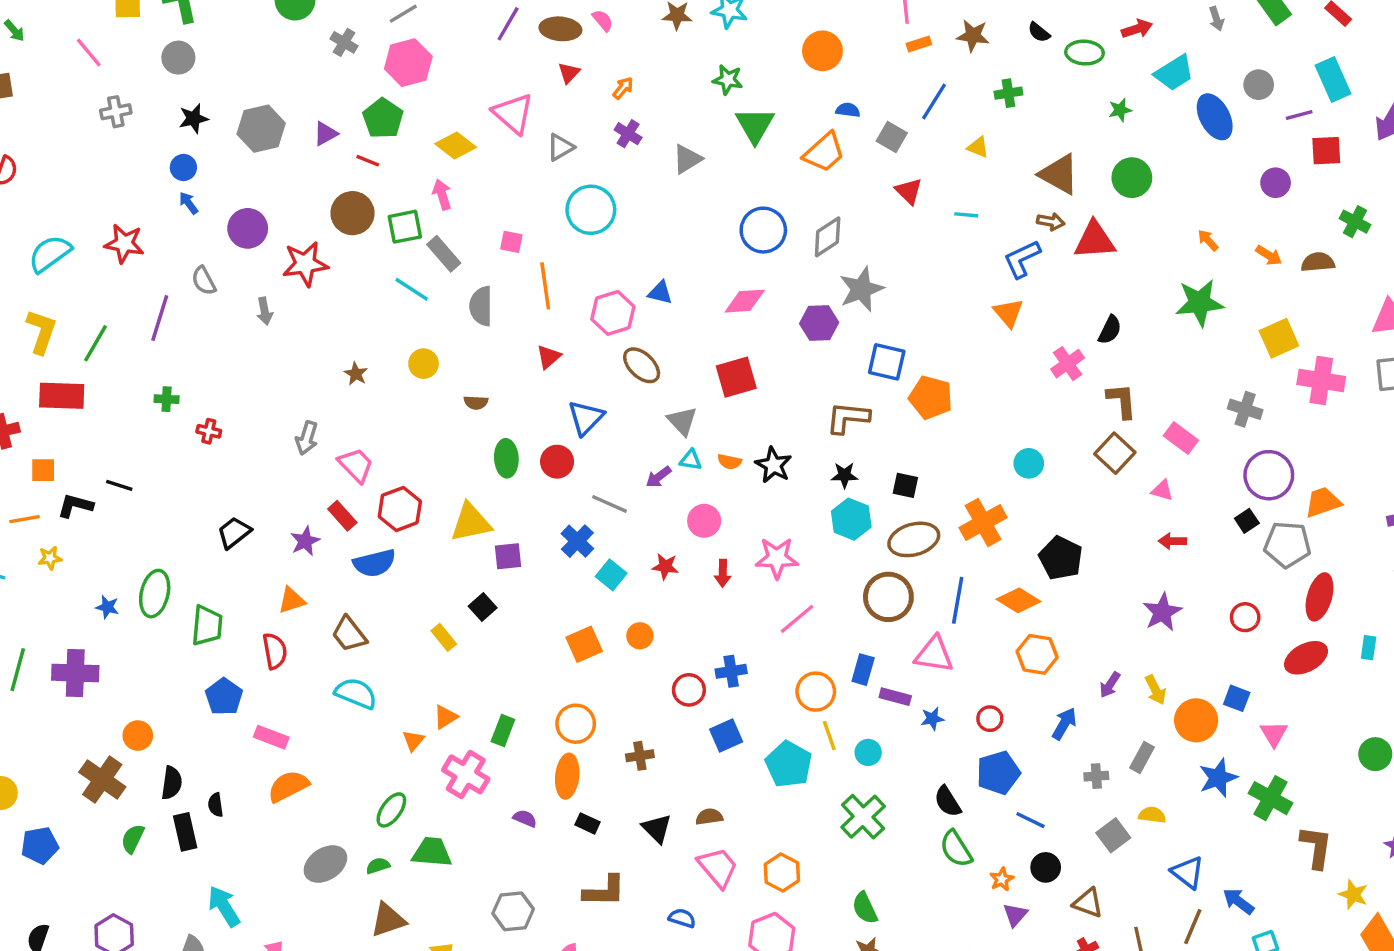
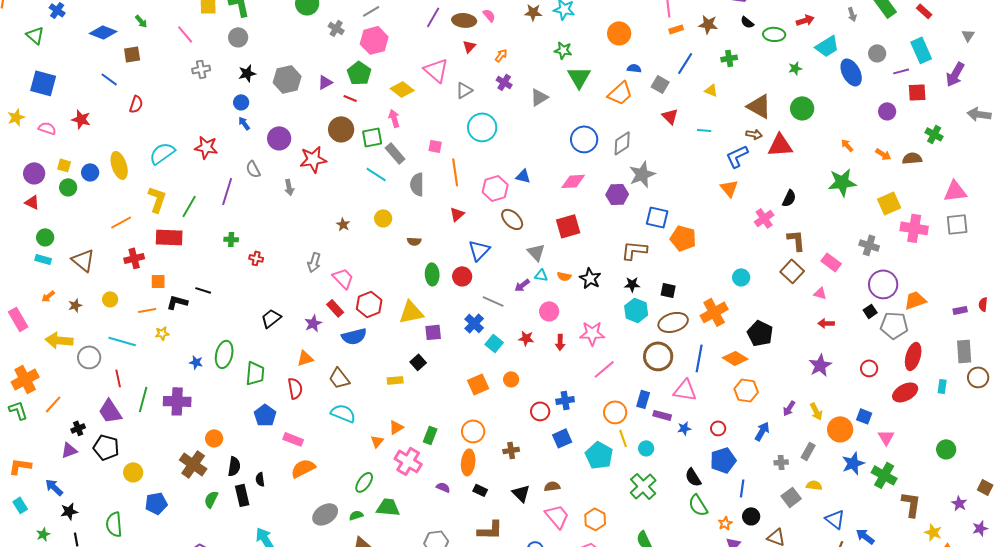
yellow rectangle: (444, 637) -> (395, 380), turned -56
blue line: (1030, 820) -> (742, 488), turned 72

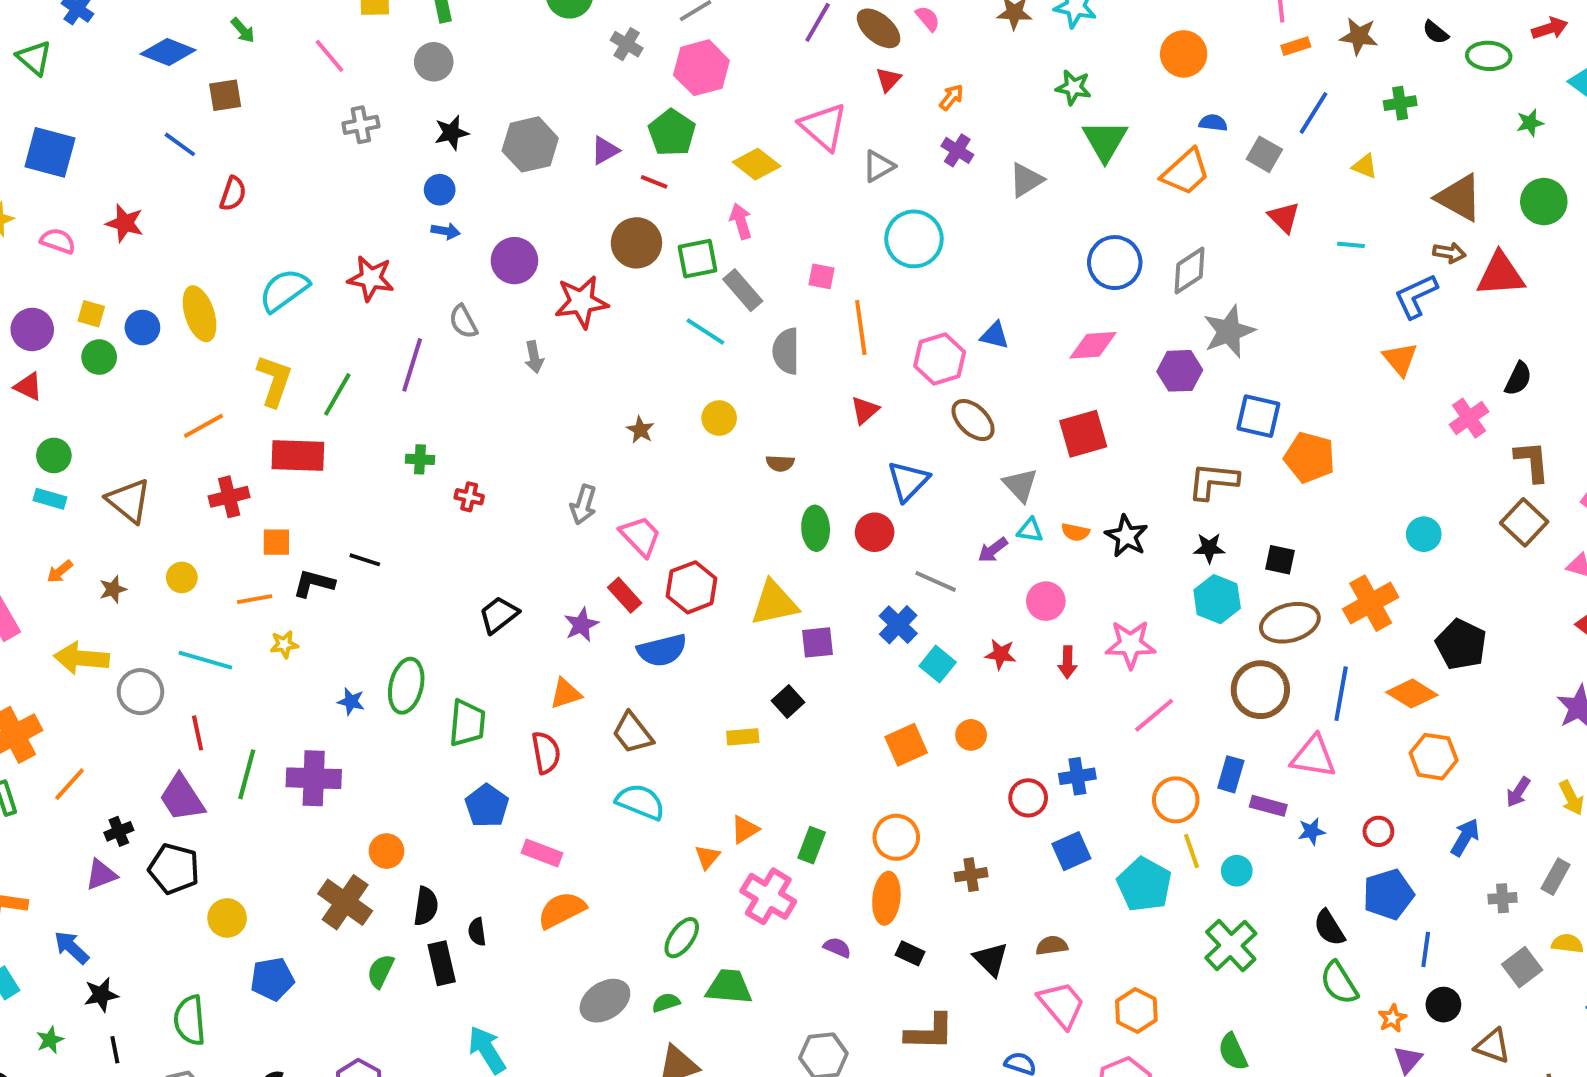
brown ellipse: (464, 20) -> (879, 28), turned 35
blue arrow: (244, 123) -> (446, 231), turned 136

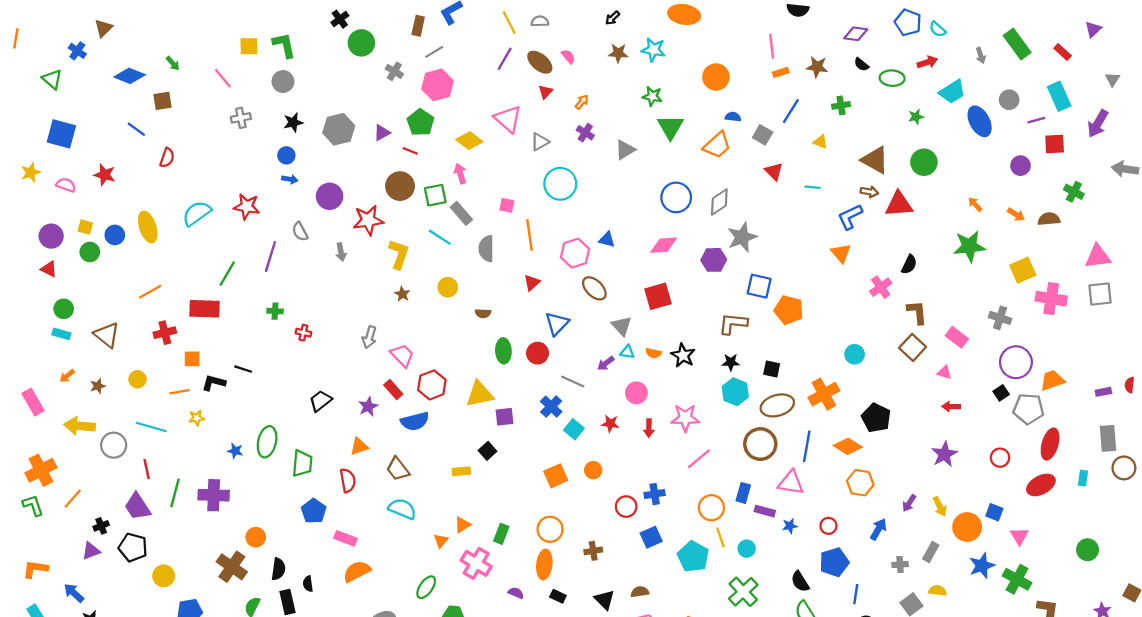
yellow L-shape: (274, 381) -> (399, 254), moved

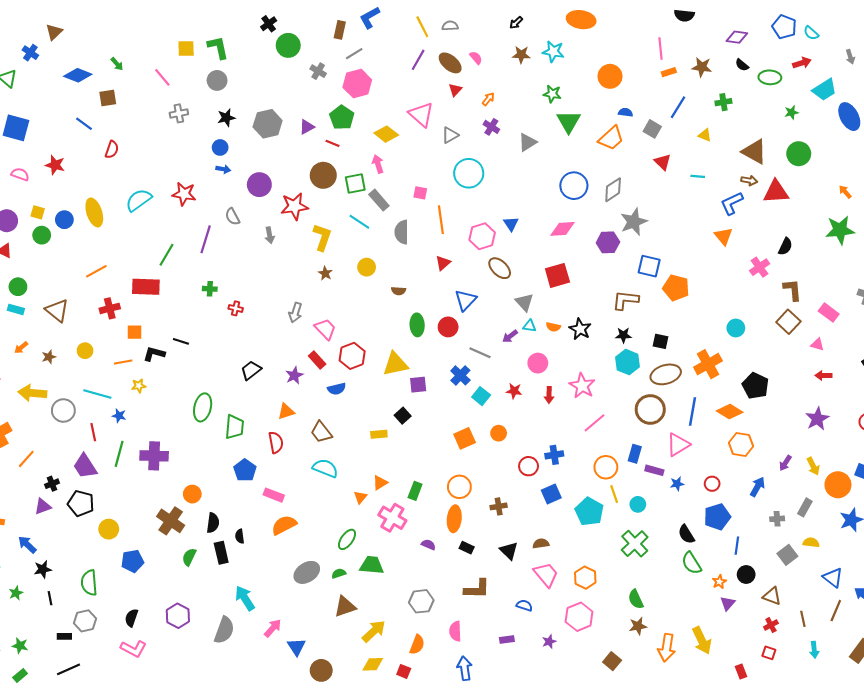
blue triangle: (607, 239) -> (511, 224), turned 42
pink star: (685, 418) -> (582, 386), turned 30
blue semicircle: (415, 421) -> (337, 389), size x0.7
blue star: (235, 451) -> (119, 416), moved
pink triangle: (791, 483) -> (678, 445), turned -40

